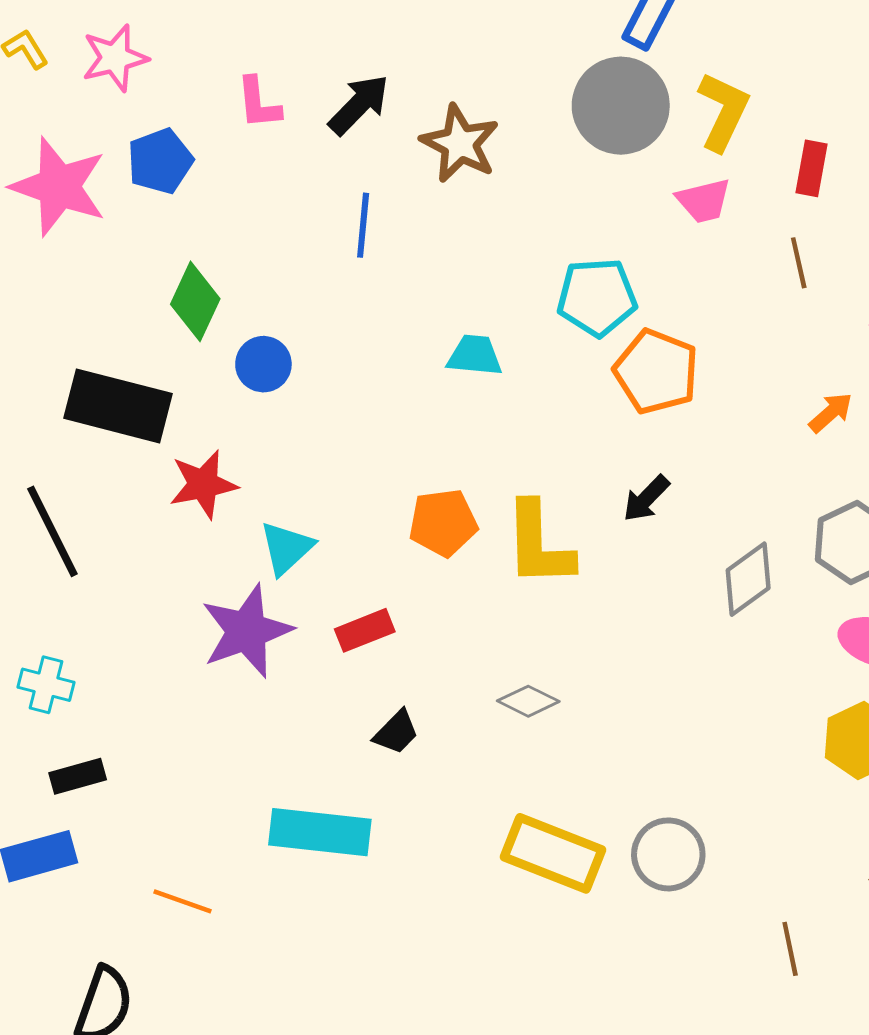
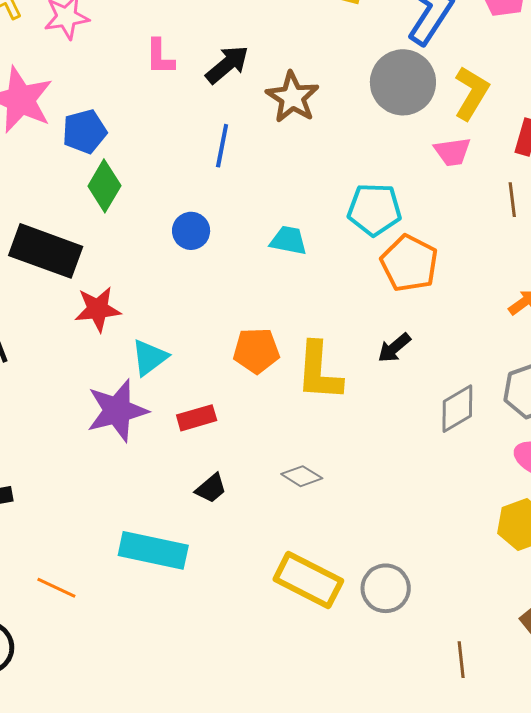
blue pentagon: (160, 161) -> (85, 132), moved
blue circle: (263, 364) -> (191, 231), moved

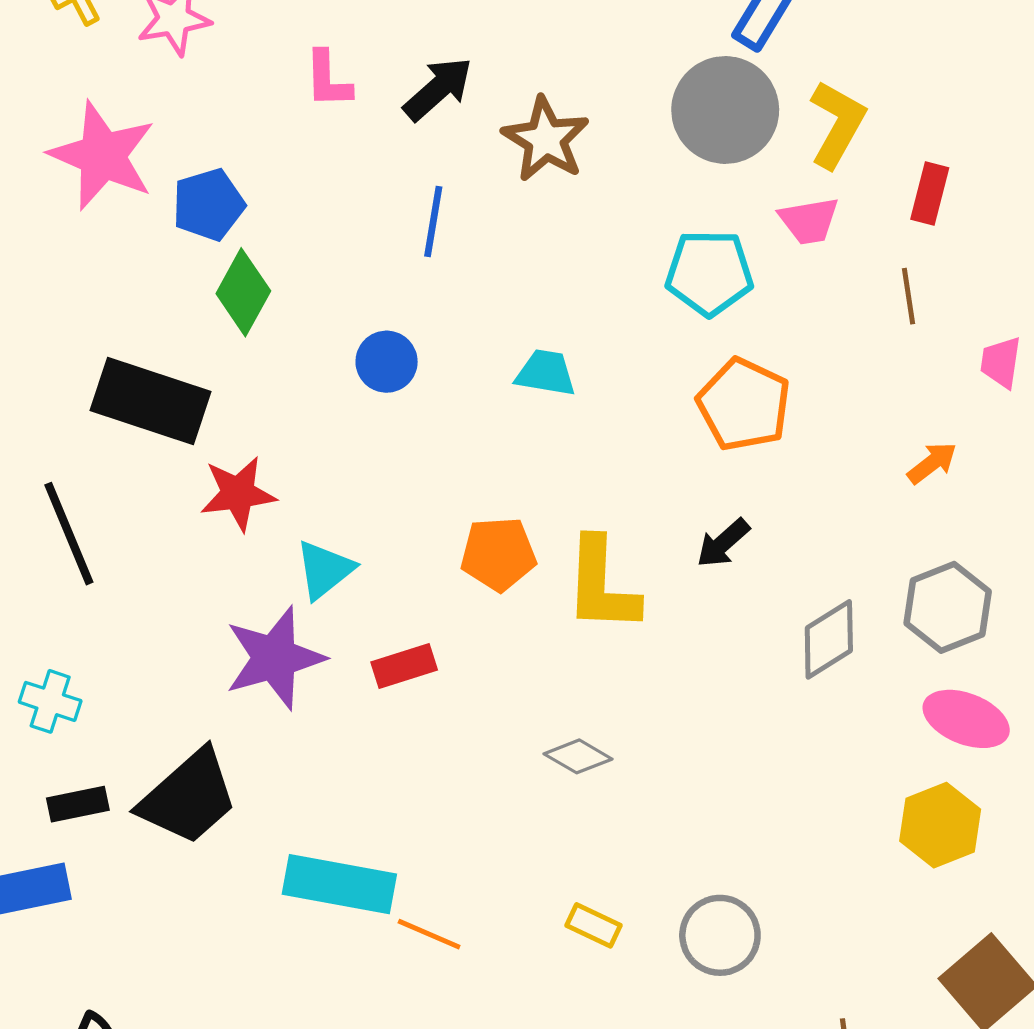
cyan pentagon: (374, 209) -> (709, 273), moved
black trapezoid: (211, 488) -> (188, 797), moved, size x2.0
yellow rectangle: (308, 580) -> (594, 925), size x0.5
orange line: (56, 588) -> (429, 934), moved

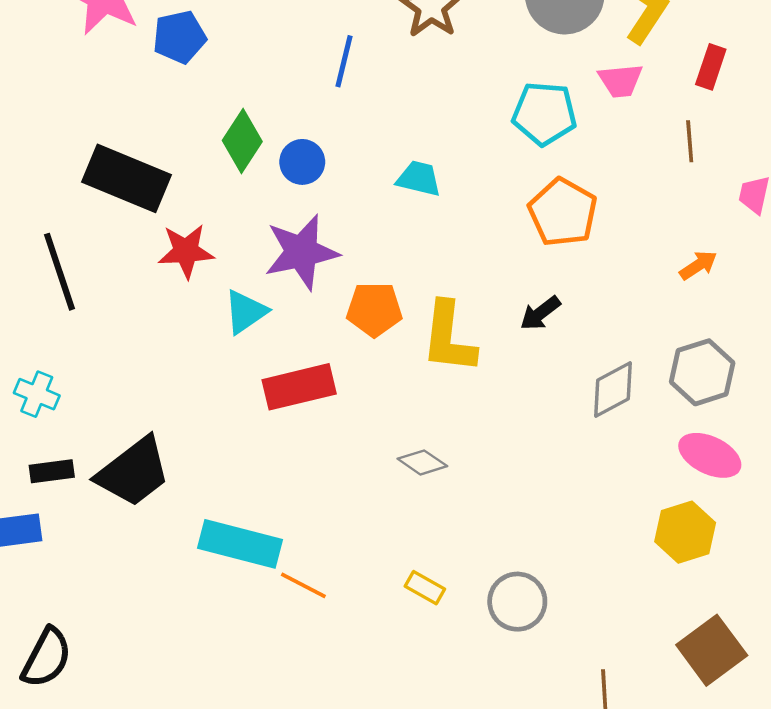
green diamond: (243, 292) -> (242, 141), moved
purple star: (274, 658) -> (301, 252), moved
red rectangle: (404, 666) -> (299, 387), size x1.5

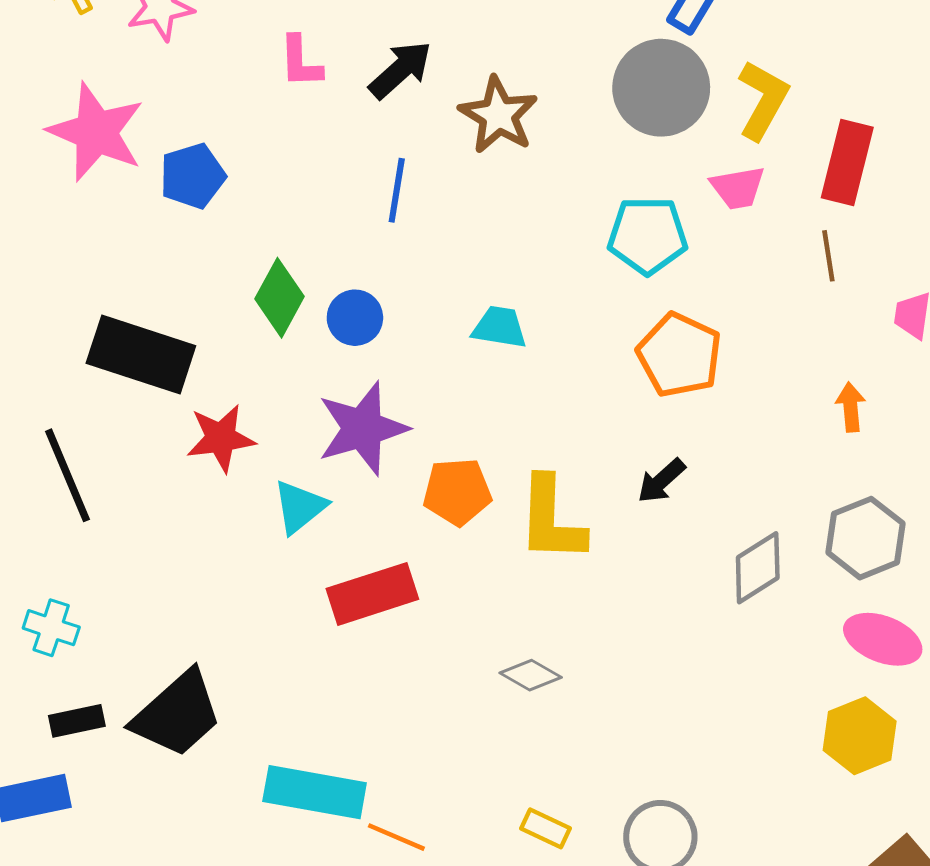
red rectangle: (711, 67) -> (847, 163), size x1.5
orange arrow: (698, 265) -> (851, 407), turned -57

